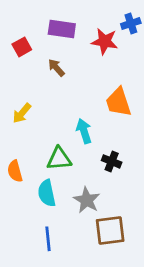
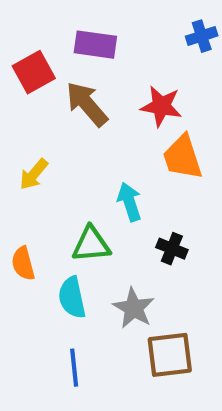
red star: (105, 41) -> (161, 106), moved
red square: (22, 47) -> (34, 72), size x1.4
brown arrow: (56, 68) -> (87, 104), size x1.6

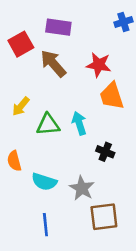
green triangle: (91, 244) -> (48, 125), moved
cyan semicircle: (72, 297) -> (44, 182), turned -60

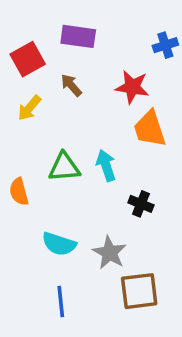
blue cross: (123, 22) -> (165, 45), moved
brown arrow: (53, 64) -> (71, 85), size x0.6
yellow arrow: (21, 106) -> (29, 108), moved
orange semicircle: (14, 161) -> (19, 192), moved

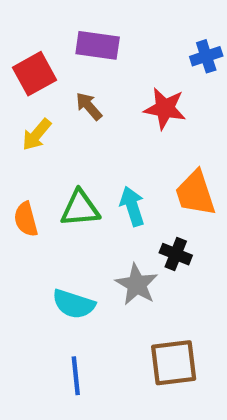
orange trapezoid: (150, 129) -> (195, 193), moved
orange semicircle: (19, 192) -> (26, 219), moved
gray star: (110, 253) -> (137, 284), moved

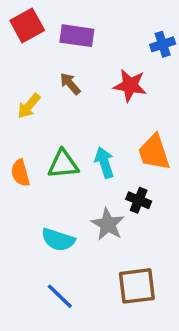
red square: (34, 74) -> (27, 25), moved
blue line: (76, 376) -> (60, 296), turned -40

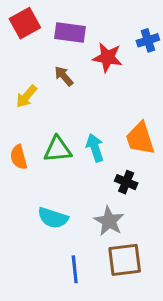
red star: (130, 85) -> (107, 57), moved
gray star: (108, 224) -> (109, 221), moved
blue line: (60, 296) -> (75, 269), moved, turned 40

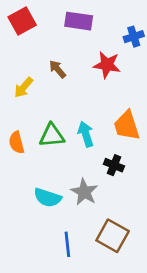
purple rectangle: (70, 33) -> (79, 21), moved
red star: (107, 57) -> (107, 65), moved
gray star: (109, 221) -> (84, 192), moved
brown square: (125, 260) -> (113, 236), turned 36

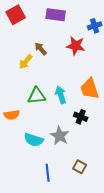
yellow arrow: (24, 87) -> (26, 62), moved
orange semicircle: (16, 143) -> (12, 115), moved, turned -84
brown square: (113, 236) -> (80, 167), size x0.6

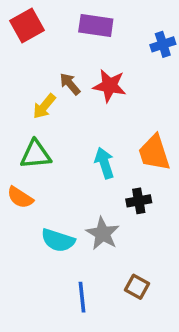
red star: (76, 46) -> (110, 86), moved
green triangle: (37, 96) -> (36, 154), moved
orange semicircle: (12, 115) -> (20, 197), turned 42
black cross: (81, 117) -> (139, 201), turned -32

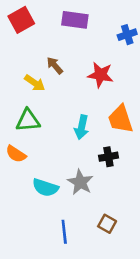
red star: (110, 86) -> (100, 75), moved
yellow arrow: (44, 106) -> (35, 83), turned -95
cyan arrow: (104, 163) -> (82, 127), turned -150

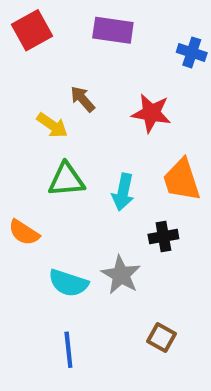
blue cross: (127, 35) -> (192, 52), turned 36
green triangle: (28, 120) -> (66, 180), moved
blue line: (64, 232) -> (68, 350), moved

